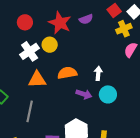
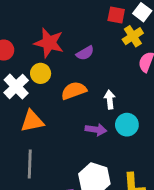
red square: (114, 11) -> (116, 15), turned -32
purple semicircle: (86, 19) -> (85, 53), moved
orange semicircle: (67, 73) -> (74, 91), moved

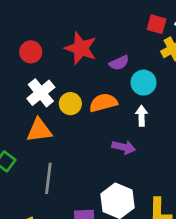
yellow circle: (41, 73) -> (70, 104), moved
orange triangle: (32, 121) -> (39, 130), moved
cyan circle: (127, 125) -> (144, 83), moved

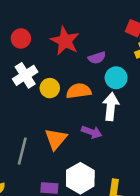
white arrow: (142, 116) -> (111, 107), size x1.5
orange triangle: (39, 130) -> (56, 139), moved, turned -50

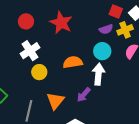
purple semicircle: (97, 58) -> (106, 29), moved
yellow circle: (50, 88) -> (39, 72), moved
purple arrow: (92, 132) -> (84, 95), turned 112

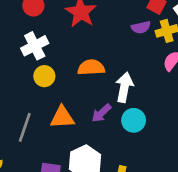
cyan circle: (102, 51) -> (134, 120), moved
orange triangle: (55, 101) -> (62, 117), turned 42

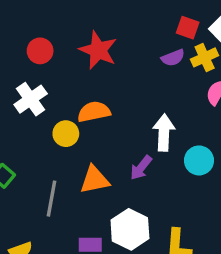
white cross: (35, 46) -> (31, 99), moved
orange semicircle: (91, 67) -> (94, 112), moved
cyan circle: (134, 120) -> (199, 160), moved

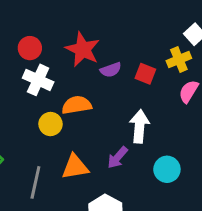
red square: (188, 28) -> (145, 74), moved
purple semicircle: (173, 58) -> (111, 70), moved
white cross: (31, 99) -> (38, 80), moved, turned -32
cyan circle: (199, 160) -> (167, 169), moved

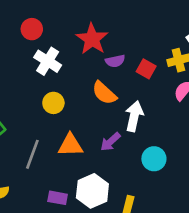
red circle: (30, 48) -> (32, 29), moved
orange semicircle: (77, 105) -> (104, 93), moved, turned -136

